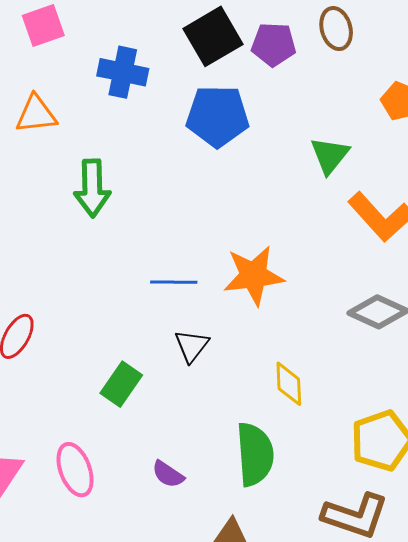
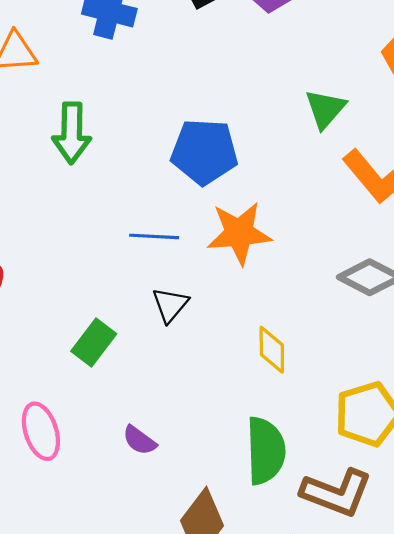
blue pentagon: (217, 116) -> (204, 152), moved
green semicircle: (255, 454) -> (266, 451), moved

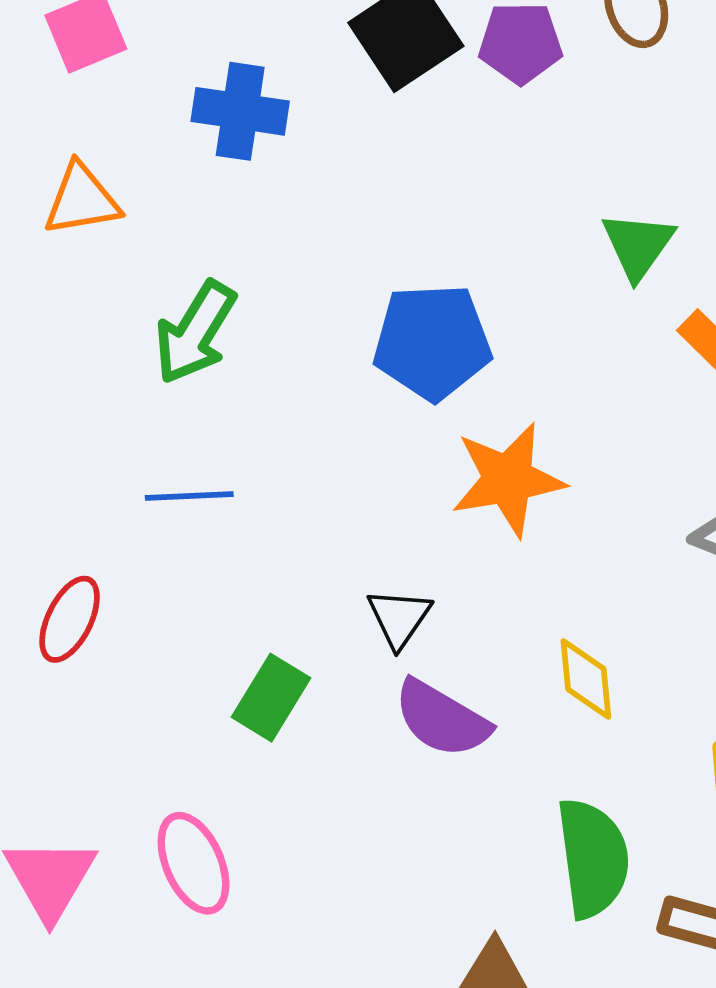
green arrow: (72, 133) -> (195, 332), turned 36
blue line: (154, 236) -> (189, 496), moved
purple semicircle: (139, 440) -> (442, 719), moved, size x1.6

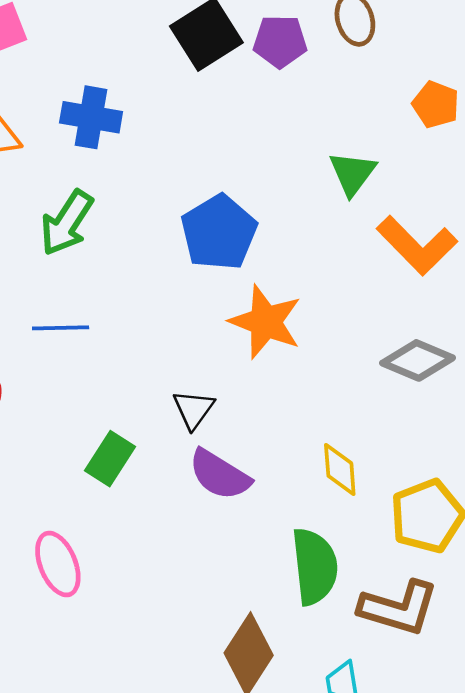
blue cross: (240, 111) -> (91, 117), moved
blue pentagon: (432, 342) -> (219, 232), turned -30
orange star: (508, 479) -> (266, 322), turned 30
yellow diamond: (586, 679) -> (340, 469), moved

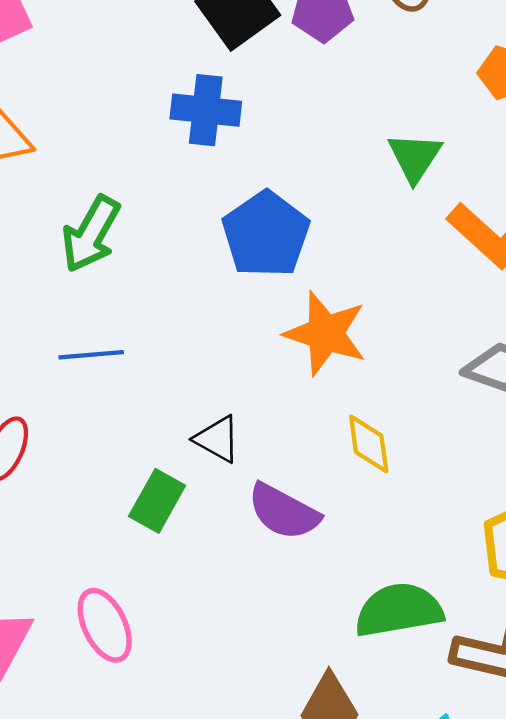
blue cross: (91, 117) -> (206, 110), moved
black triangle: (194, 409) -> (217, 439), moved, turned -33
yellow diamond: (340, 469) -> (369, 444), moved
green semicircle: (315, 566) -> (399, 610), turned -90

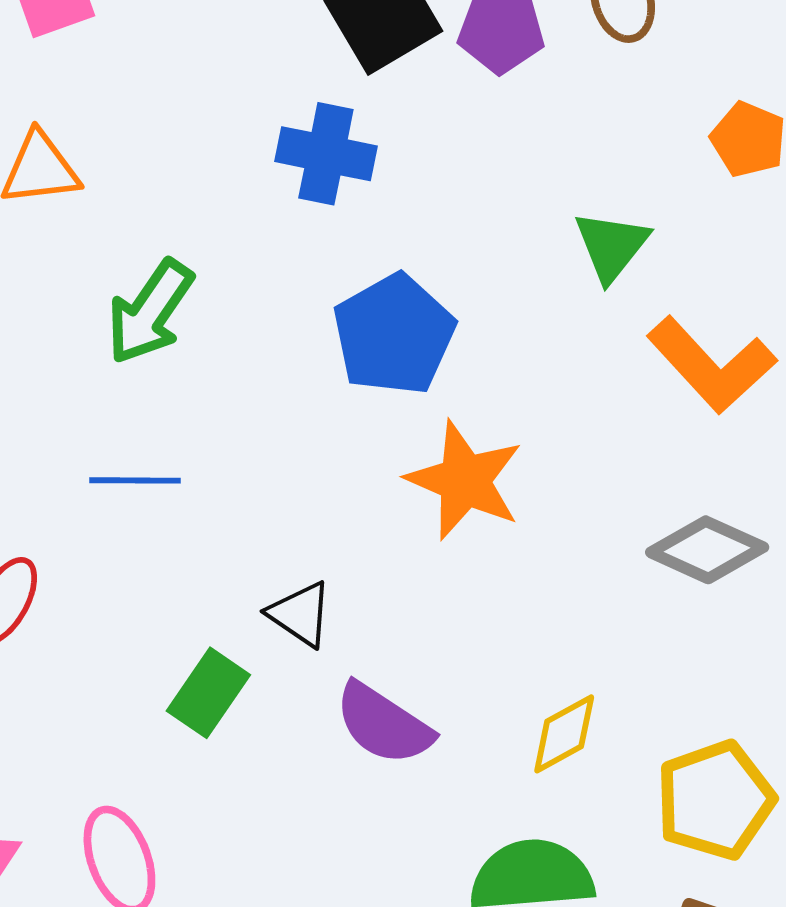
yellow diamond: (369, 444) -> (564, 734), moved, turned 64

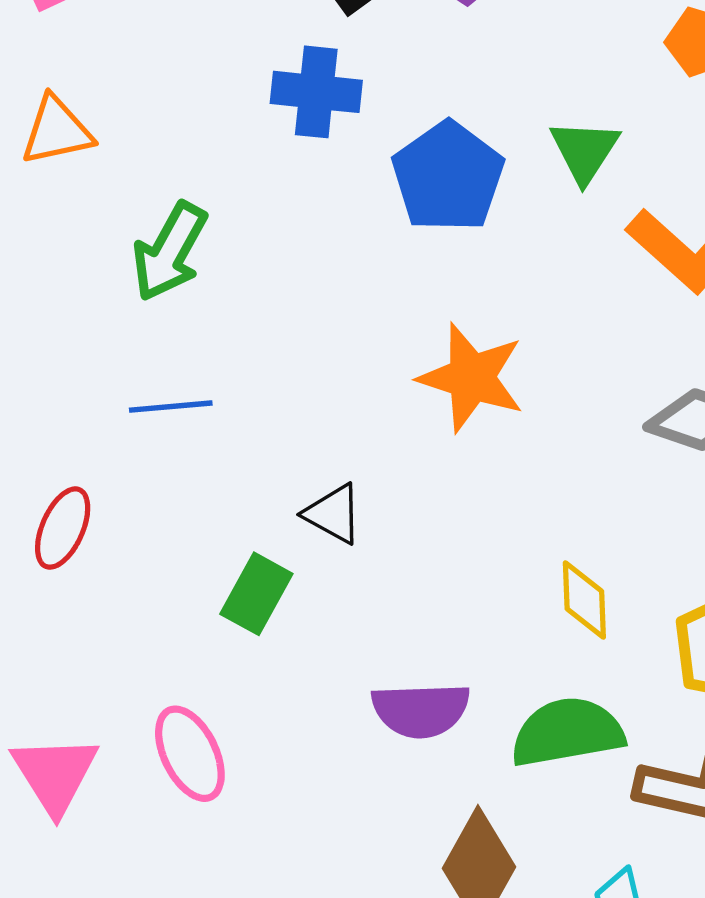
blue pentagon: (394, 335) -> (448, 177), moved
purple semicircle: (383, 724) -> (421, 710), moved, turned -30
yellow diamond: (564, 734) -> (584, 600), turned -58

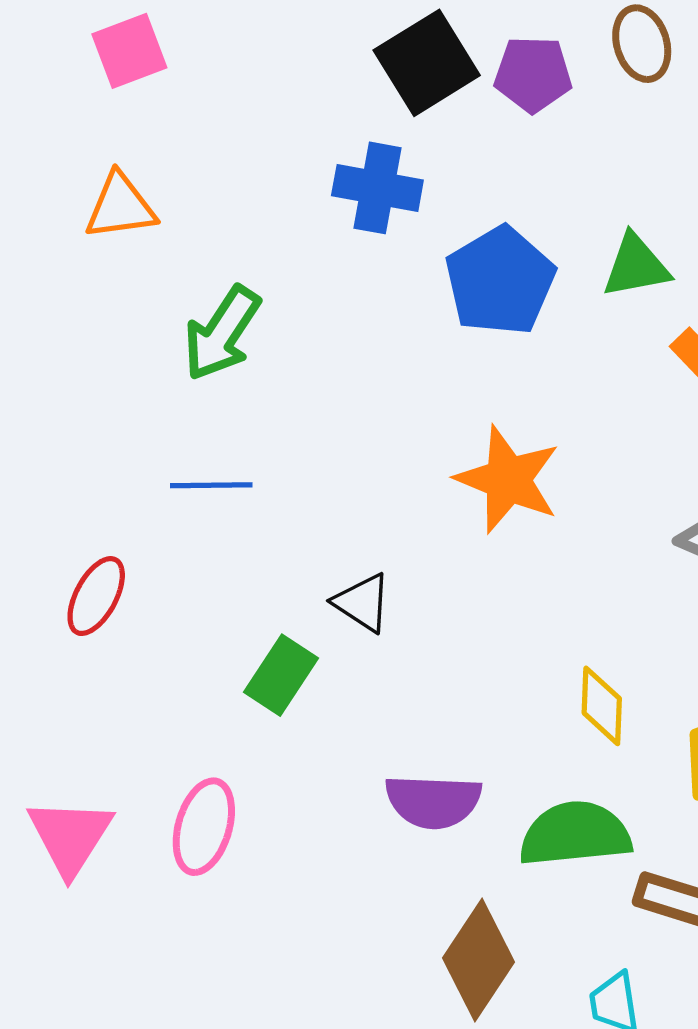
green triangle: (585, 151) -> (636, 266), turned 42
pink ellipse: (190, 754) -> (204, 827), turned 38

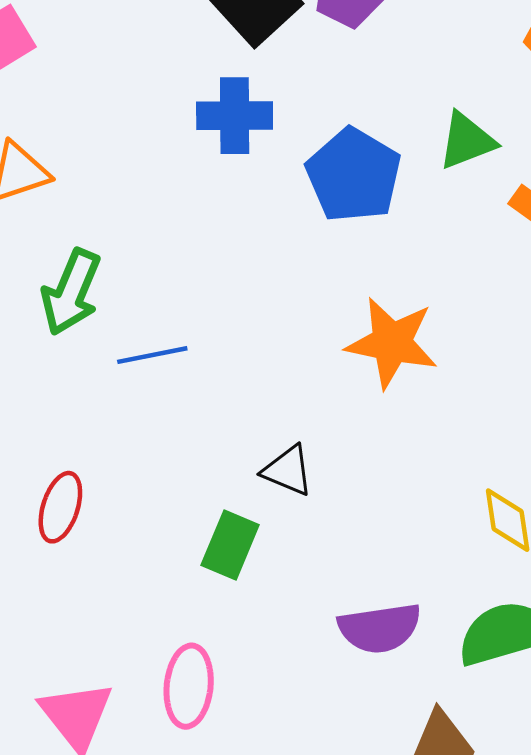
green arrow: (222, 333) -> (71, 292), moved
blue line: (211, 485) -> (152, 355), moved

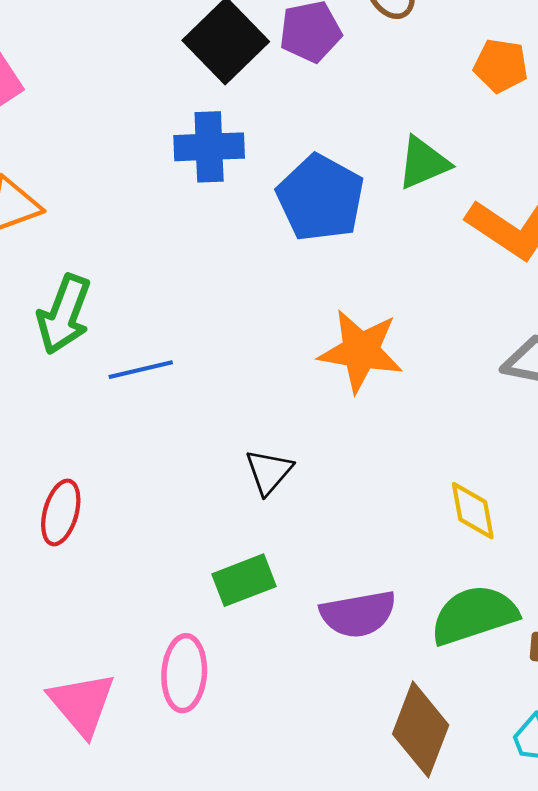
black triangle: (288, 470) -> (269, 472), turned 50
green rectangle: (230, 545) -> (244, 580), moved, turned 48

